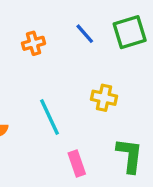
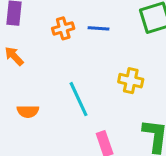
blue line: (85, 34) -> (98, 28), moved, turned -45

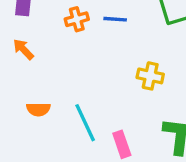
cyan line: (79, 99) -> (85, 123), moved

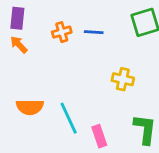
orange arrow: (23, 49) -> (19, 45), moved
orange semicircle: (38, 109) -> (30, 107), size x1.4

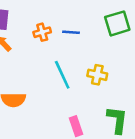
cyan line: (69, 118) -> (62, 75), moved

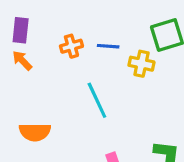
yellow cross: (97, 75) -> (141, 64), moved

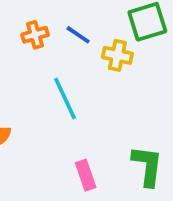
blue line: (108, 46) -> (78, 35), turned 30

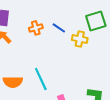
cyan line: (65, 98) -> (41, 79), moved

